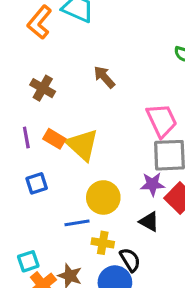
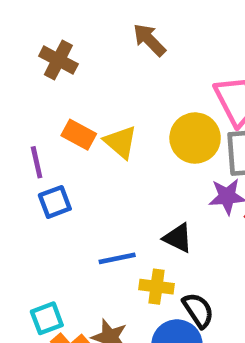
purple line: (26, 137) -> (37, 162), moved
yellow triangle: (82, 145) -> (121, 142), size x0.7
yellow circle: (103, 197) -> (195, 138), moved
black triangle: (149, 222) -> (178, 238), moved

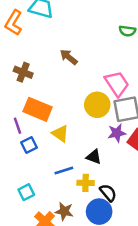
orange rectangle: (79, 135) -> (38, 109), size x1.6
yellow triangle: (121, 142) -> (60, 134), moved
cyan square: (47, 318) -> (26, 192), moved

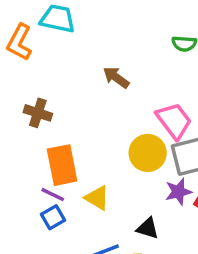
brown arrow: (69, 57) -> (116, 77), moved
orange rectangle: (38, 109) -> (62, 165), turned 60
purple line: (17, 126) -> (53, 195), moved, turned -42

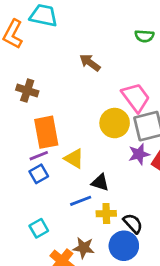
purple line: (53, 195) -> (39, 156), turned -48
black triangle: (148, 228) -> (100, 182), moved

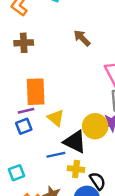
brown cross: (27, 90) -> (24, 43), moved, turned -30
yellow circle: (115, 123) -> (95, 126), moved
black triangle: (100, 182) -> (75, 142), size x1.5

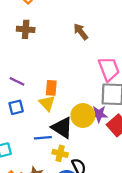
orange rectangle: (36, 92) -> (51, 88), moved, size x0.6
purple line: (26, 111) -> (17, 81), moved, turned 32

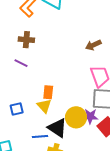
brown arrow: (81, 32) -> (93, 45), moved, turned -77
purple line: (17, 81) -> (21, 63), moved

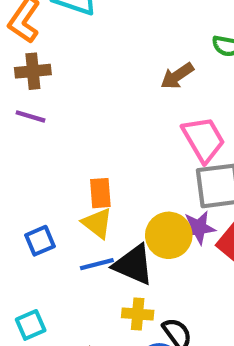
brown cross: (26, 40) -> (33, 71), moved
purple line: (21, 63) -> (30, 116), moved
blue line: (40, 137) -> (97, 264), moved

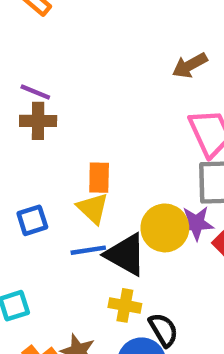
brown cross: (33, 71) -> (38, 121), moved

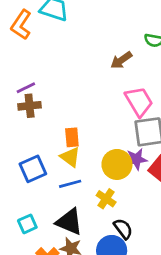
purple line: (35, 92) -> (26, 88), turned -42
blue square: (32, 220) -> (33, 169), size x1.4
black triangle: (126, 255) -> (69, 222), moved
yellow cross: (125, 305) -> (106, 199), moved, turned 30

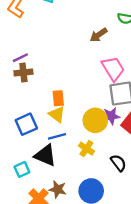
black triangle: (69, 222) -> (45, 155), moved
black semicircle: (123, 229) -> (118, 163), moved

